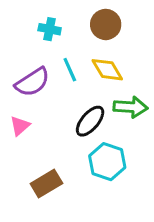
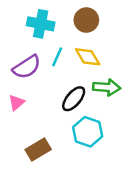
cyan cross: (50, 29) -> (41, 24), size x1.5
cyan line: (70, 70) -> (57, 57), turned 48

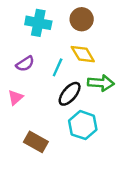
cyan line: (57, 57) -> (58, 67), moved
purple semicircle: (27, 67) -> (25, 64), size x0.7
brown rectangle: (38, 150) -> (36, 142), turned 60

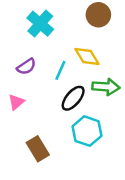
brown circle: (82, 19) -> (98, 15), moved
cyan cross: (38, 23) -> (40, 24), turned 30
brown rectangle: (36, 142) -> (38, 149), turned 30

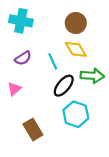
brown circle: (98, 15) -> (76, 23), moved
cyan cross: (40, 24) -> (21, 21), moved, turned -30
cyan line: (60, 70) -> (53, 61), turned -49

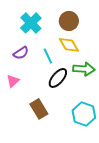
cyan cross: (21, 21) -> (31, 23), moved, turned 35
cyan hexagon: (76, 114) -> (84, 114), moved
brown rectangle: (33, 130) -> (39, 109), moved

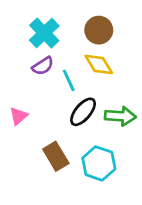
purple semicircle: (21, 53) -> (43, 66), moved
green arrow: (84, 69) -> (120, 116), moved
cyan hexagon: (84, 114) -> (99, 163), moved

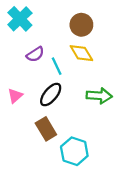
cyan cross: (44, 33) -> (20, 19), moved
black ellipse: (83, 112) -> (51, 95), moved
cyan hexagon: (99, 163) -> (74, 151), moved

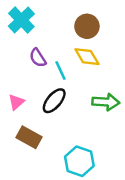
purple semicircle: (35, 54) -> (38, 58), turned 90
brown rectangle: (46, 129) -> (29, 137), moved, turned -30

